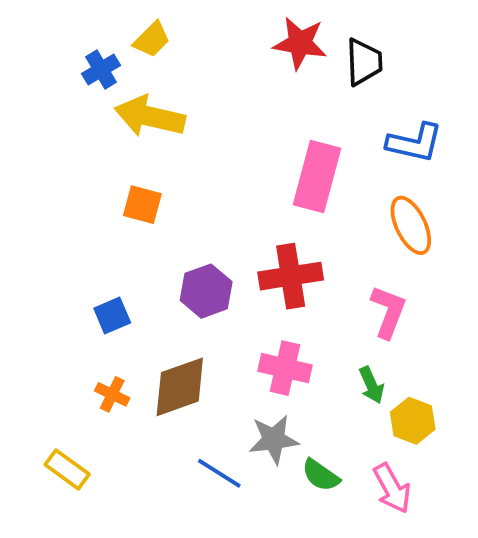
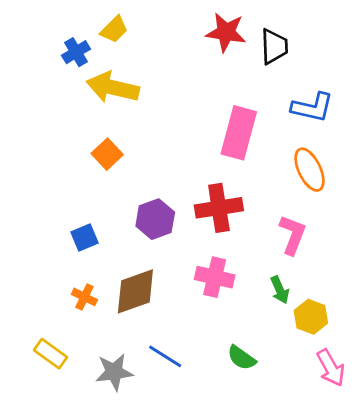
orange square: (142, 205) -> (107, 154), turned 32
gray star: (274, 439) -> (114, 372), moved
pink arrow: (392, 488) -> (331, 368), moved

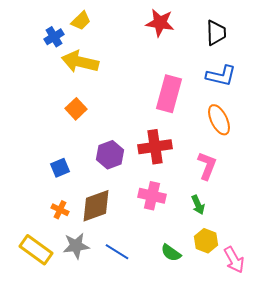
black trapezoid: (274, 46) -> (216, 33), moved
yellow hexagon: (311, 317) -> (206, 241), moved
yellow rectangle: (51, 354) -> (36, 250), size x1.4
gray star: (114, 372) -> (76, 246), moved

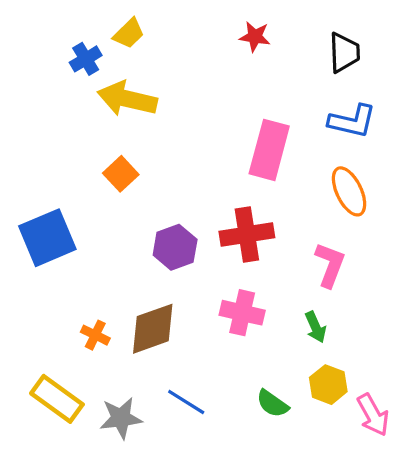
red star: (160, 23) -> (255, 37), size x0.7
blue square: (60, 168) -> (47, 238), moved, size x1.8
gray star: (76, 246) -> (121, 418), moved

